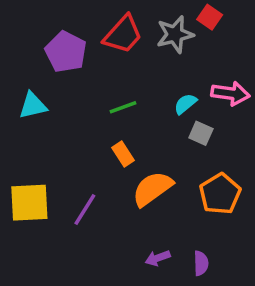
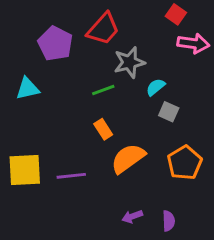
gray star: (175, 34) -> (129, 62), moved
pink arrow: (230, 93) -> (193, 43), moved
purple line: (85, 209) -> (71, 176), turned 52

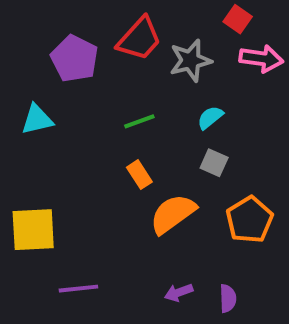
gray star: (129, 62) -> (190, 60), moved
gray square: (169, 112) -> (214, 163), moved
purple line: (71, 176) -> (78, 289), moved

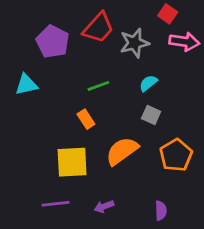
orange rectangle: (139, 175) -> (86, 119), moved
yellow square: (33, 230) -> (72, 162), moved
purple arrow: (179, 293) -> (104, 206), moved

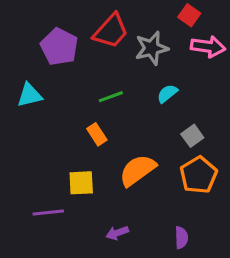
gray square: (151, 115) -> (192, 136), moved, turned 30
yellow square: (72, 162) -> (81, 183), size x0.7
purple line: (55, 204) -> (48, 213), moved

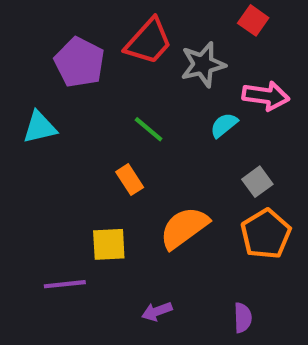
pink arrow: (208, 47) -> (266, 96), moved
green line: (111, 97) -> (149, 129), turned 60

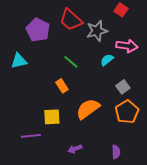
red trapezoid: (149, 41) -> (71, 20), turned 90

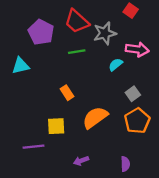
green line: (71, 62) -> (77, 52), moved, turned -49

